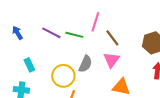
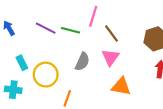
yellow circle: (63, 76) -> (46, 75), moved

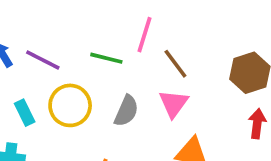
purple line: (46, 28) -> (43, 60), moved
yellow circle: (46, 75) -> (70, 105), moved

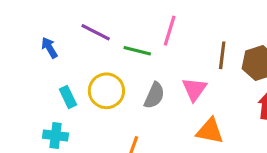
purple line: (43, 60) -> (96, 32), moved
brown line: (175, 64) -> (222, 55), moved, turned 44

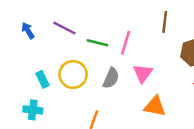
pink line: (170, 31) -> (126, 43), moved
blue arrow: (49, 48) -> (28, 31), moved
brown line: (222, 55) -> (165, 22), moved

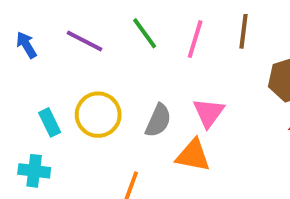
green line: (98, 43) -> (145, 33), moved, turned 40
pink line: (126, 43) -> (195, 39), moved
orange triangle: (155, 106) -> (193, 155), moved

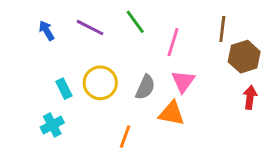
brown line: (244, 31) -> (222, 29), moved
pink line: (195, 39) -> (173, 42), moved
cyan cross: (34, 171) -> (52, 125), turned -35

